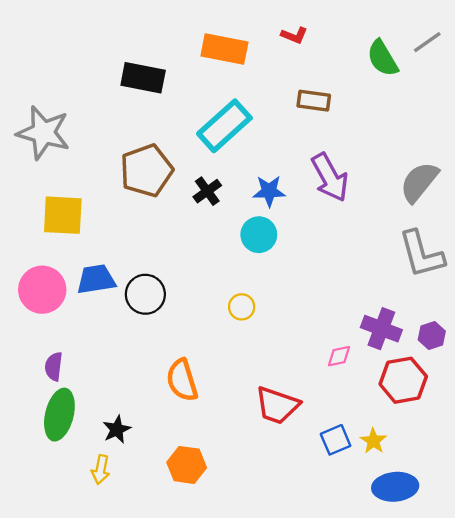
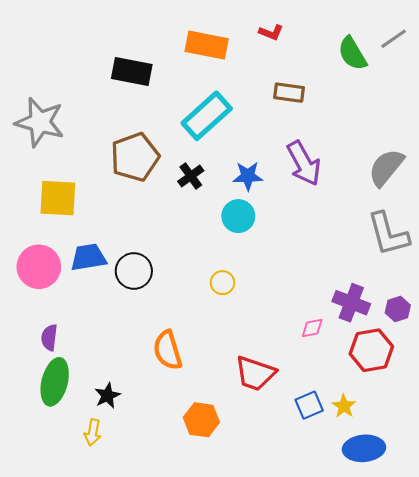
orange hexagon: (187, 465) -> (201, 420), moved

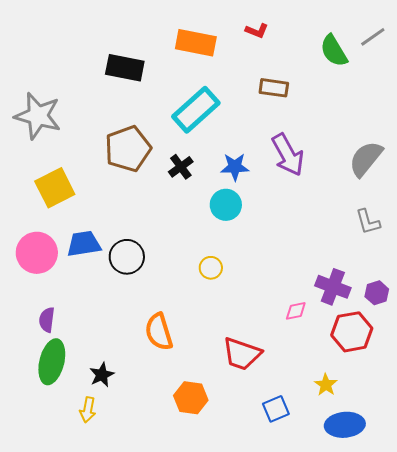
yellow square: (58, 198) -> (55, 188), turned -30
gray L-shape: (388, 234) -> (368, 222), size x0.6
blue square: (309, 405) -> (276, 409), moved

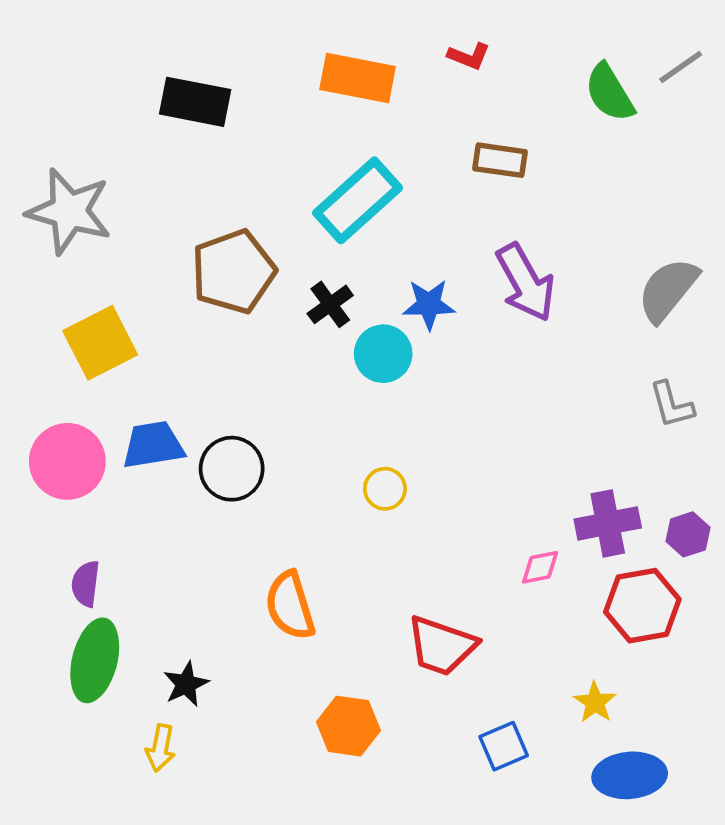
black rectangle: (125, 68) -> (195, 102), moved
cyan circle: (226, 205) -> (383, 354), moved
purple cross: (333, 287) -> (608, 523), turned -32

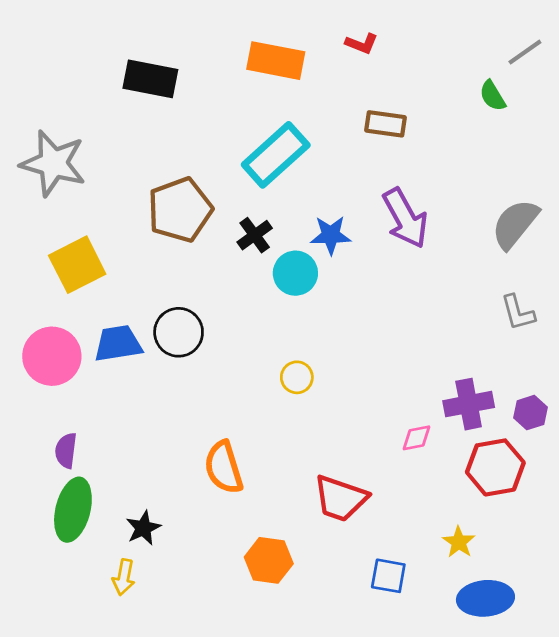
green semicircle: (610, 93) -> (493, 96), moved, size x0.7
black circle: (232, 469) -> (179, 332), moved
blue square: (504, 746) -> (388, 576), turned 33

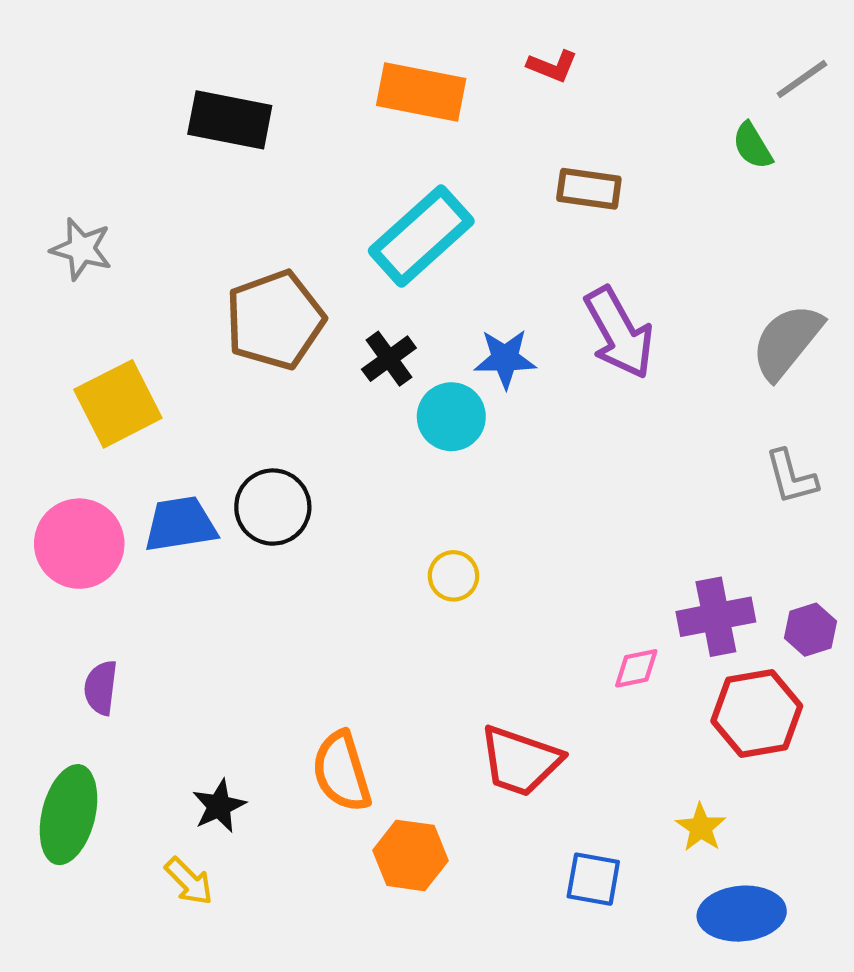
gray star: (53, 163) -> (81, 249), size x0.6
orange semicircle: (224, 467) -> (342, 772), moved
green ellipse: (73, 510) -> (68, 815), moved
yellow arrow: (124, 577) -> (189, 881), turned -56

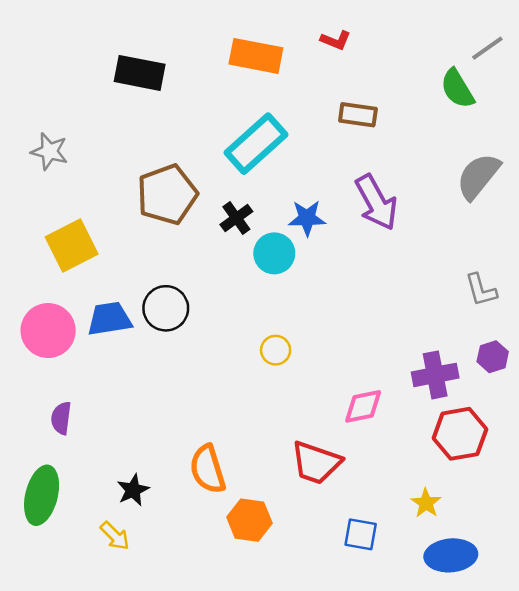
green semicircle: (752, 146) -> (457, 89), size x1.4
gray semicircle: (787, 341) -> (478, 176), moved
purple hexagon: (811, 630) -> (493, 357), moved
pink diamond: (636, 668) -> (363, 406), moved, size x1.4

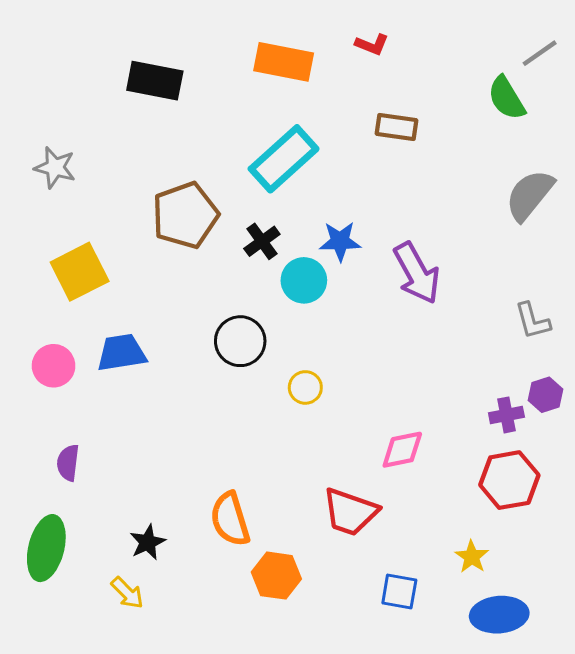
purple arrow: (376, 202) -> (417, 273), moved
black circle: (166, 308) -> (240, 341), moved
pink circle: (48, 331) -> (54, 366), size x0.7
purple cross: (435, 375) -> (506, 415), moved, size x0.7

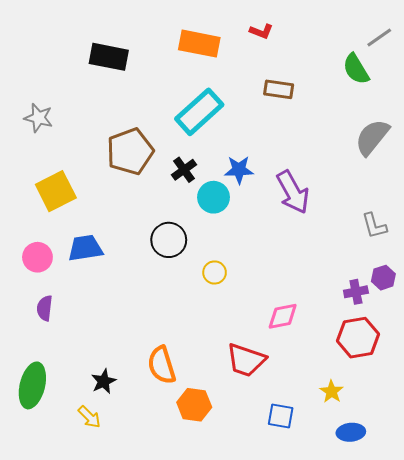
purple semicircle: (68, 463) -> (45, 308), moved
blue ellipse: (499, 615) -> (351, 432), size x0.7

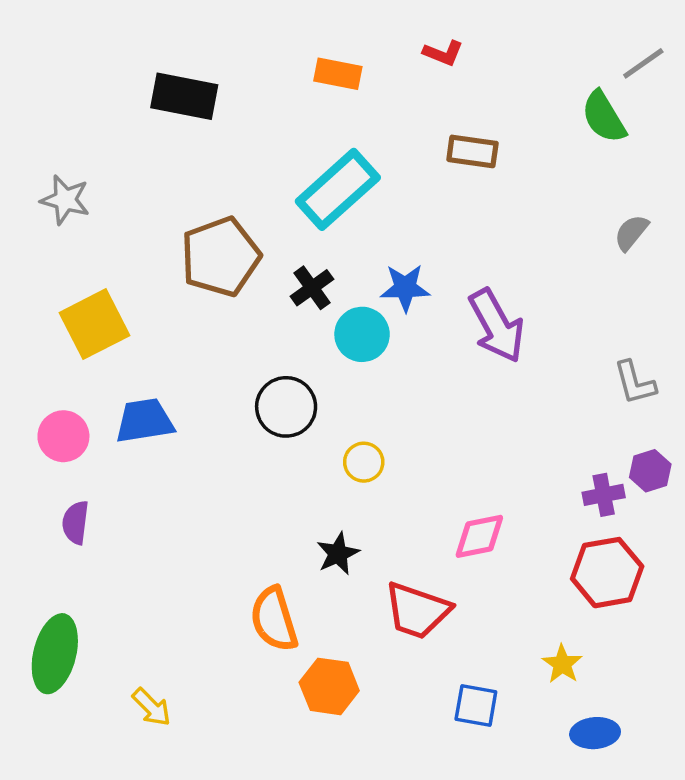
orange rectangle: (199, 44) -> (338, 74), size x0.7
gray semicircle: (372, 137) -> (631, 233), size x0.6
black star: (104, 381) -> (338, 554), moved

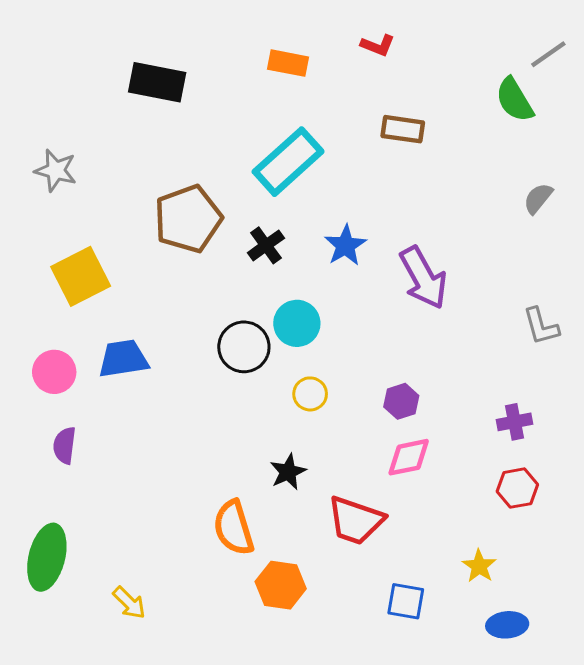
blue star: (405, 288) -> (345, 245), turned -30
cyan circle: (362, 334) -> (297, 323), moved
purple hexagon: (650, 471) -> (401, 401), moved
red hexagon: (607, 573) -> (517, 488), size x0.7

